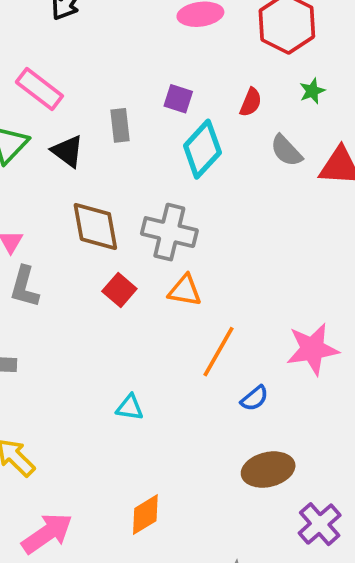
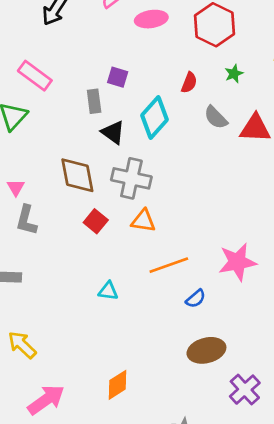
purple square: (178, 99) -> (118, 77), moved
black triangle: (67, 151) -> (113, 132), moved
orange line: (219, 352) -> (169, 265), turned 42
cyan triangle: (130, 407) -> (108, 291), moved

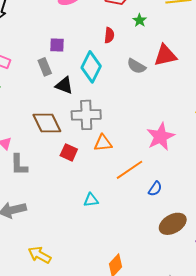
gray semicircle: (216, 117) -> (136, 66), moved
pink star: (237, 262) -> (161, 137), moved

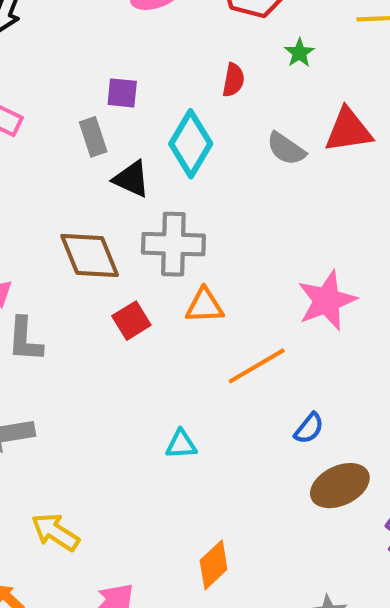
red square: (69, 152) -> (131, 321), turned 30
blue semicircle: (155, 189) -> (309, 428), moved
cyan triangle: (91, 200) -> (181, 444), moved

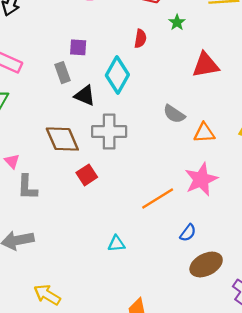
gray semicircle: (286, 149) -> (174, 114), moved
pink star: (327, 300) -> (201, 179), moved
orange triangle: (205, 306) -> (204, 133), moved

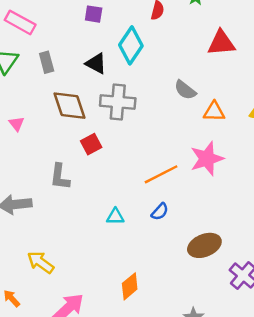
gray rectangle: (63, 73) -> (47, 62), moved
gray L-shape: (27, 187) -> (60, 177), moved
blue semicircle: (188, 233) -> (160, 212), moved

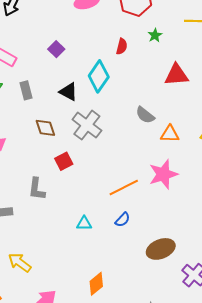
purple square: (94, 14) -> (56, 49), moved, turned 35
gray cross: (118, 102) -> (87, 125), turned 32
brown diamond: (69, 106) -> (45, 128), size x0.7

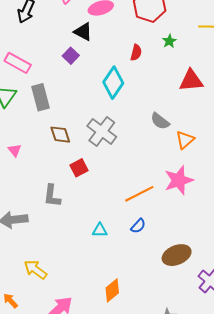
gray rectangle: (26, 90) -> (41, 97), size x1.4
black triangle: (68, 92) -> (83, 32), moved
orange triangle: (170, 134) -> (185, 140), turned -42

